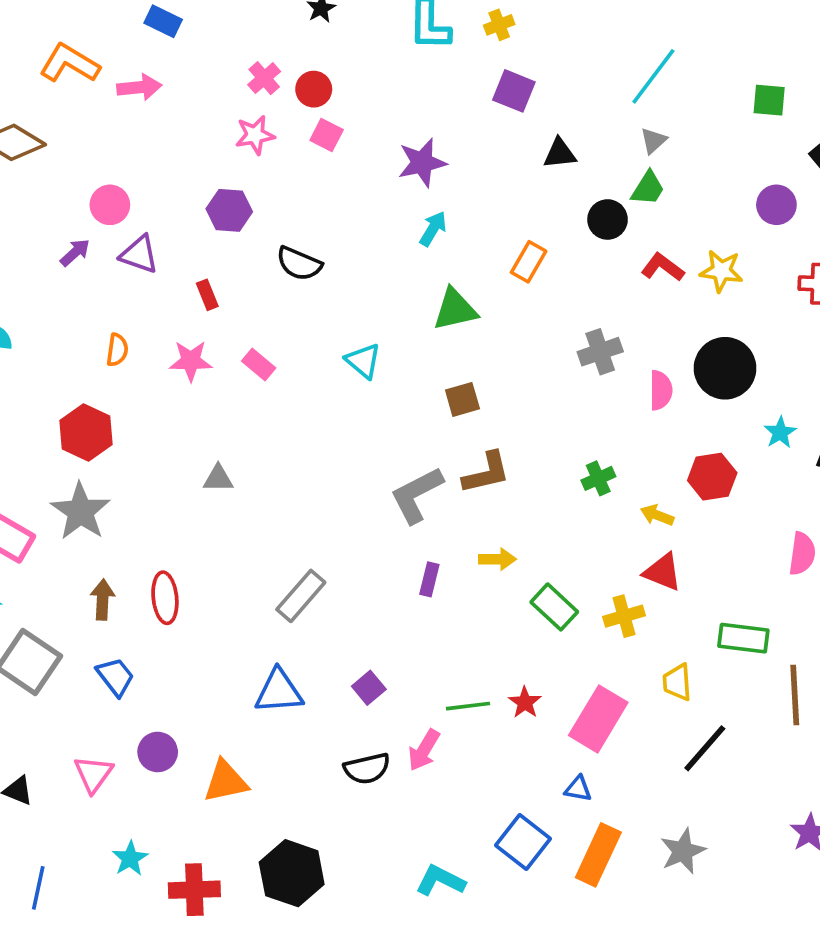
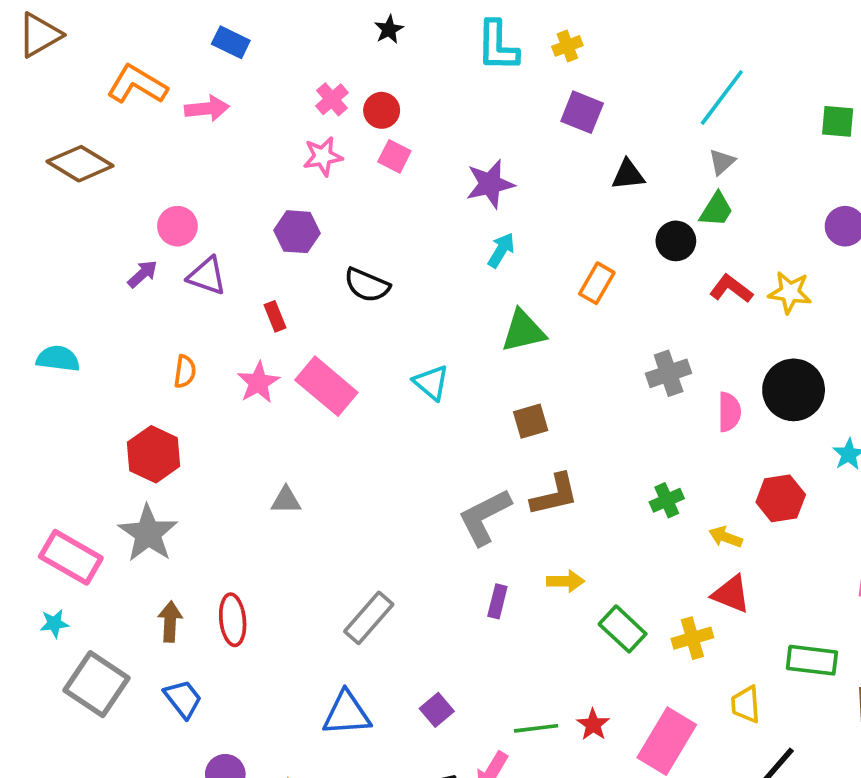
pink star: (191, 361) -> (258, 383), turned -30
pink rectangle: (259, 365) -> (326, 386), size x1.8

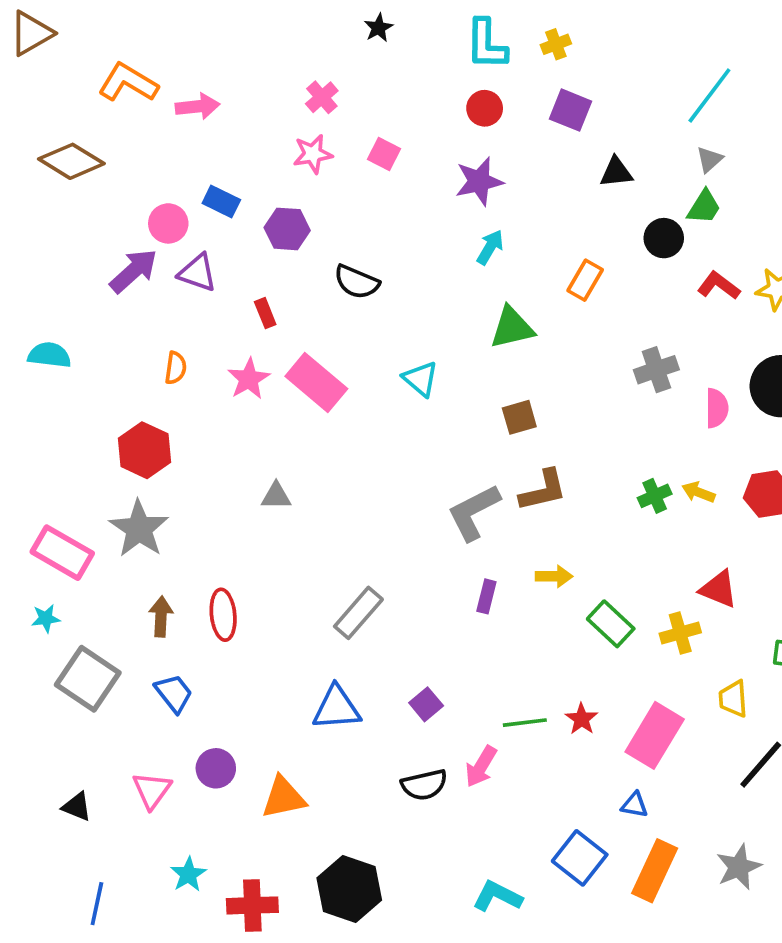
blue rectangle: (231, 42) -> (221, 202), moved
red circle: (382, 110) -> (485, 108), moved
purple arrow: (143, 274) -> (134, 271), size x1.6
yellow arrow: (726, 537) -> (699, 492), moved

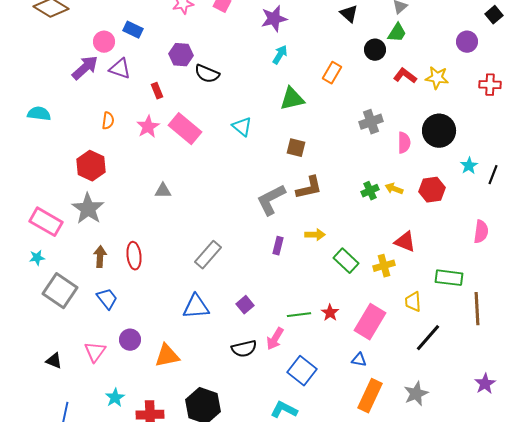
black triangle: (616, 172) -> (349, 14), turned 48
purple hexagon: (287, 229) -> (181, 55), moved
brown square: (519, 417) -> (296, 148), turned 30
blue square: (580, 858) -> (302, 371), moved

